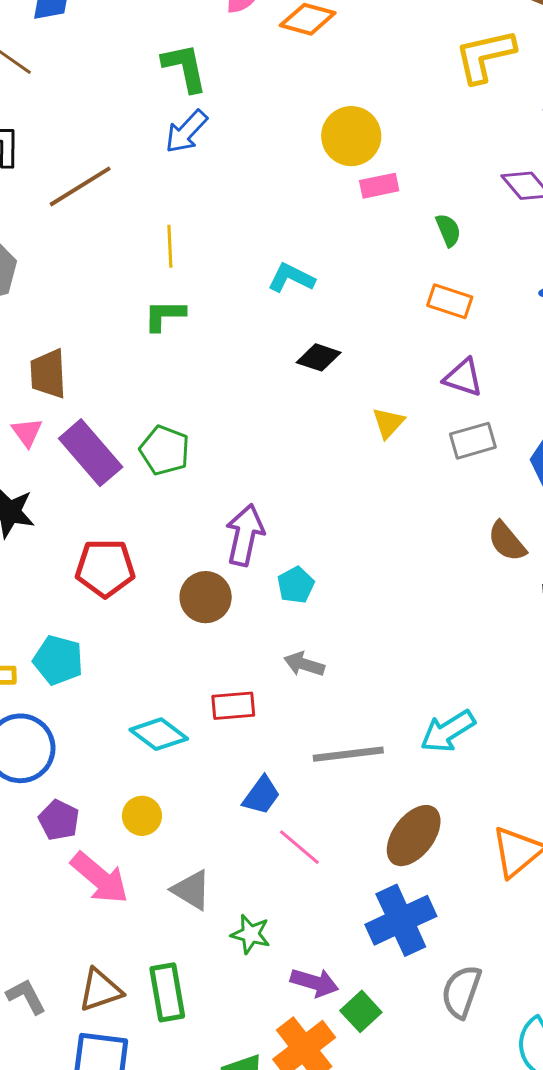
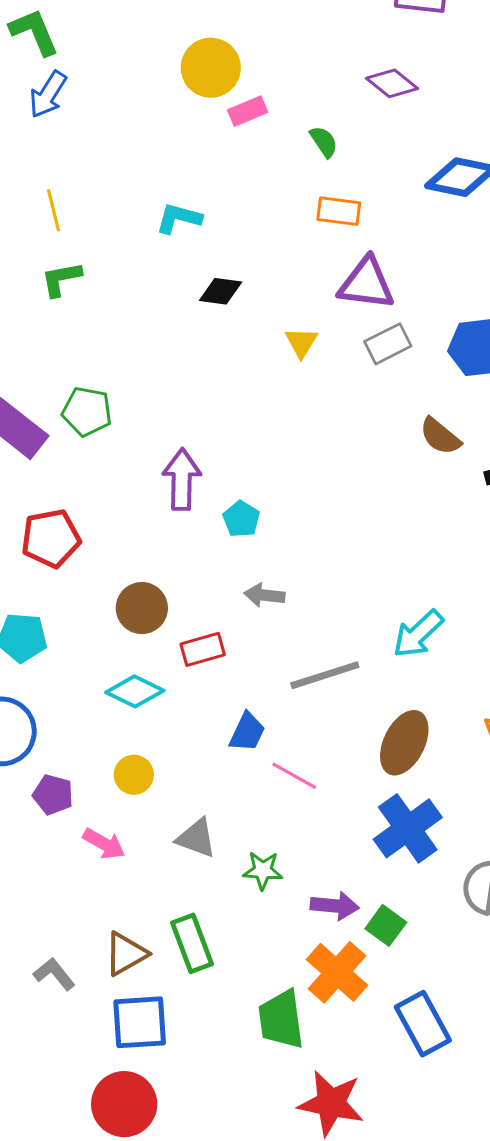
purple triangle: (463, 377) -> (366, 284), size x1.4
brown circle: (206, 597) -> (142, 608), moved
pink arrow: (100, 878) -> (104, 844), size x0.7

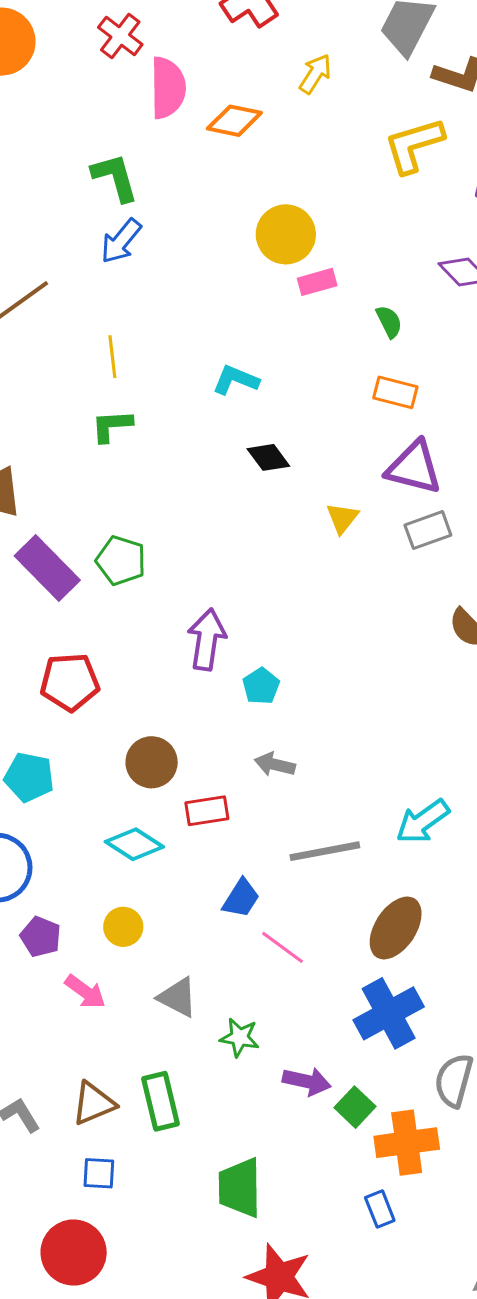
black diamond: (221, 291) -> (268, 457), turned 39
orange cross: (337, 972) -> (407, 1143), moved, turned 34
blue square: (140, 1022) -> (99, 1173), size x0.6
blue rectangle: (423, 1024) -> (380, 1209), size x0.6

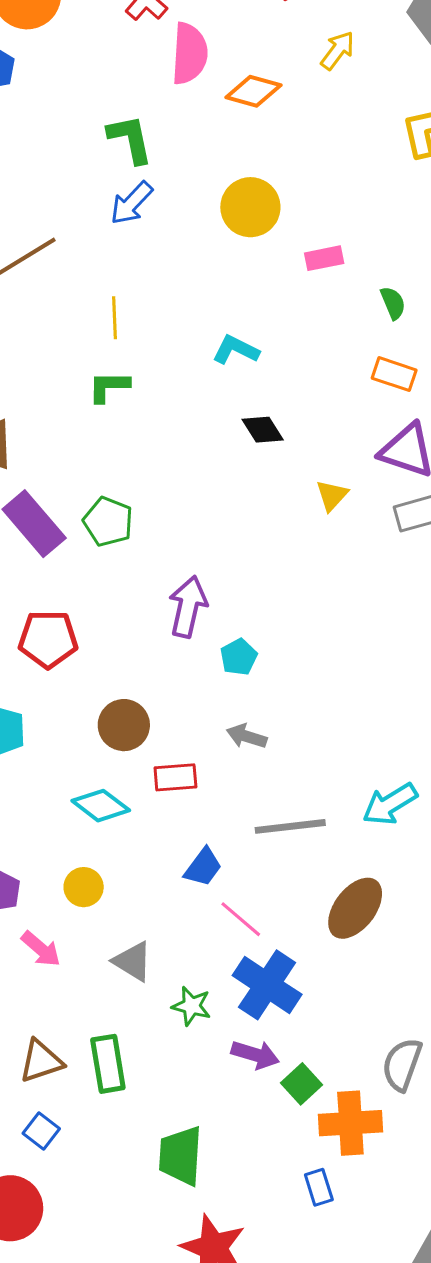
yellow circle: (286, 234) -> (250, 207), moved
blue cross: (389, 1013) -> (267, 985), moved, turned -32
blue square: (99, 1173) -> (41, 1131), turned 30

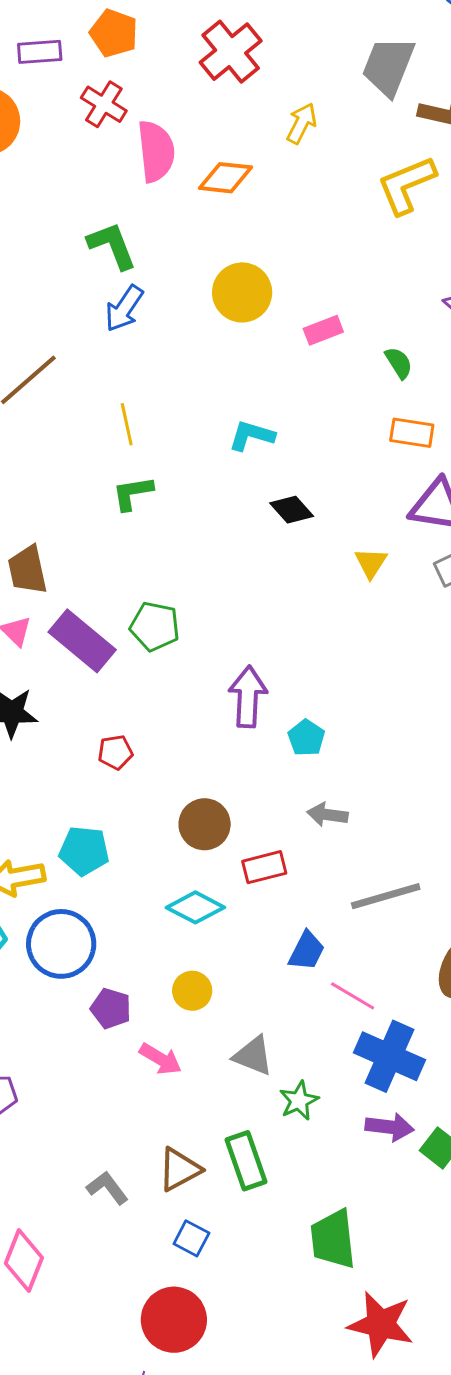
red pentagon: (48, 639) -> (115, 752), size x0.6
green star: (191, 1006) -> (299, 1101), moved, turned -30

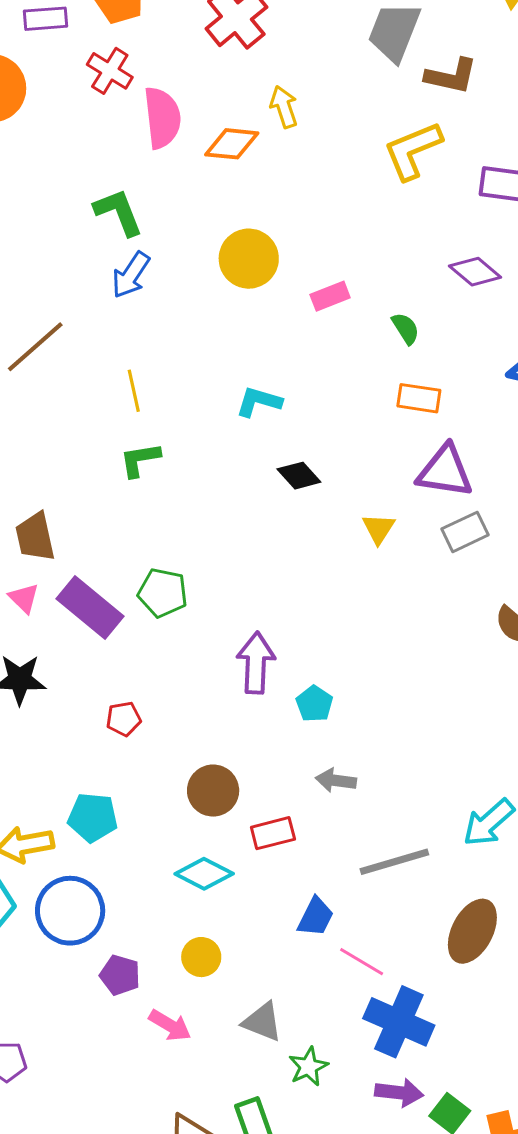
yellow arrow: (302, 123) -> (284, 107), moved, turned -45

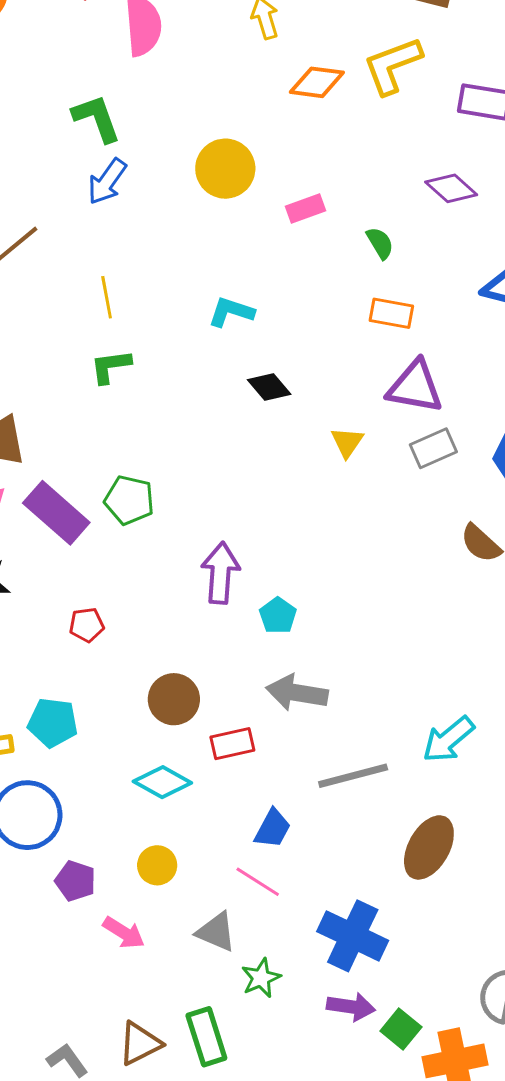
orange diamond: (232, 144) -> (317, 82), moved
gray arrow: (336, 780) -> (297, 693), size x1.5
pink line: (362, 962) -> (258, 882), moved

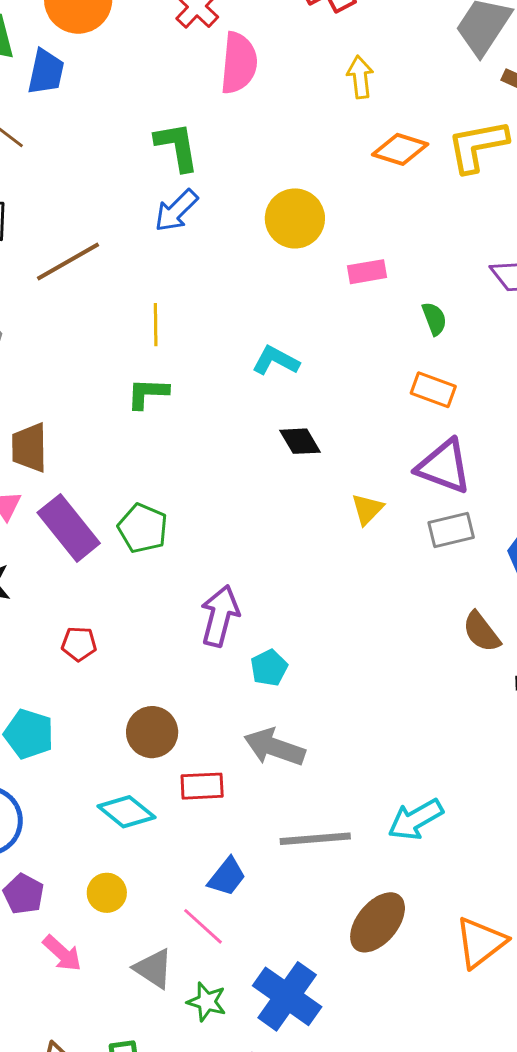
green star: (261, 978) -> (207, 1002), moved, turned 30

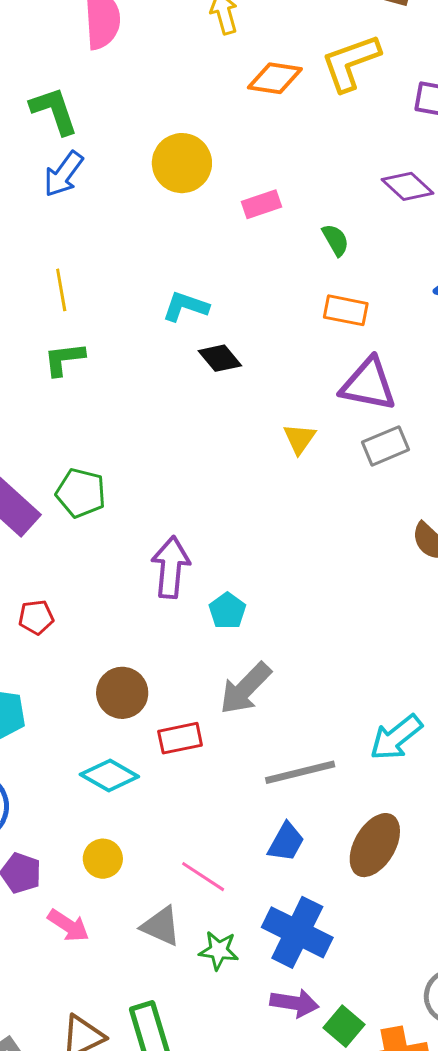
black diamond: (300, 441) -> (220, 358), moved
gray arrow: (274, 747) -> (245, 688), turned -56
blue trapezoid: (227, 877) -> (286, 842), moved

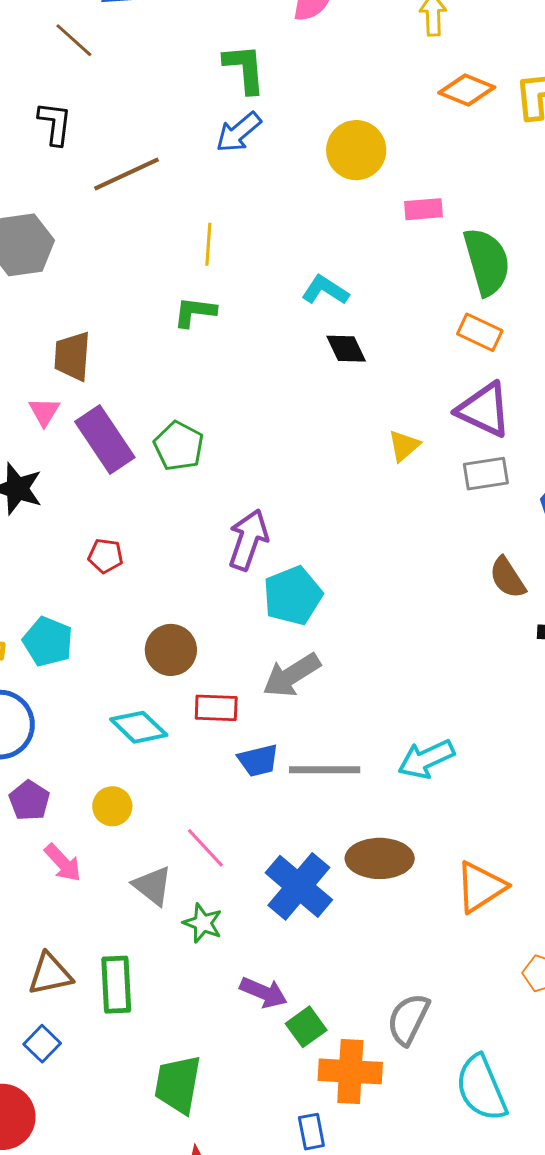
green semicircle: (336, 240) -> (487, 262), size x2.0
cyan pentagon: (227, 611) -> (293, 596), size x1.6
blue trapezoid: (286, 842) -> (258, 760), moved, turned 33
brown ellipse: (375, 845) -> (380, 858), turned 46
blue cross: (297, 932) -> (299, 886), moved

